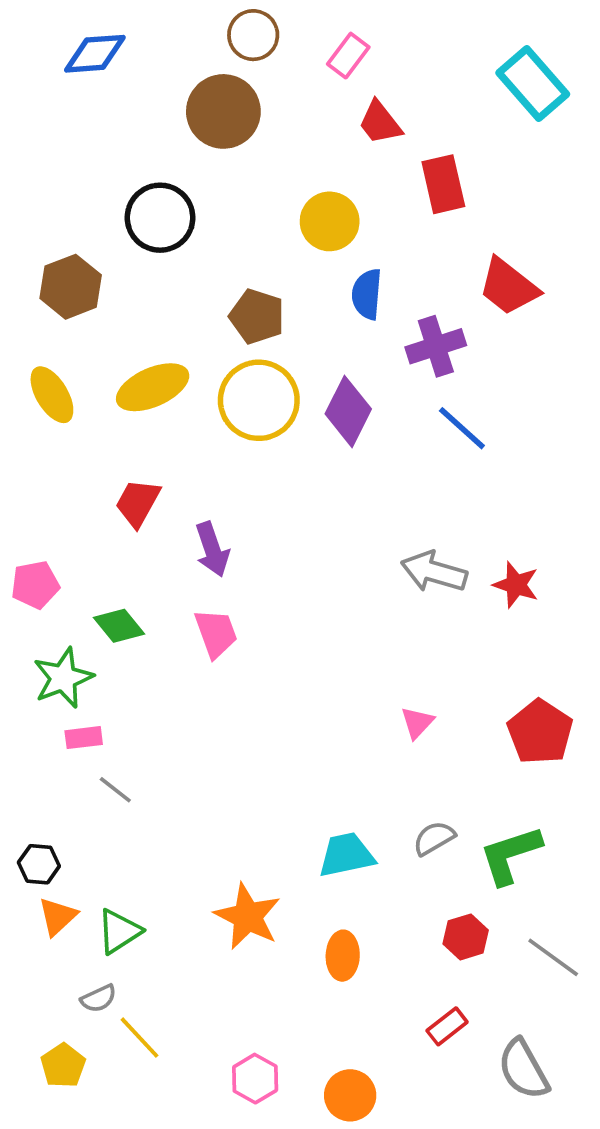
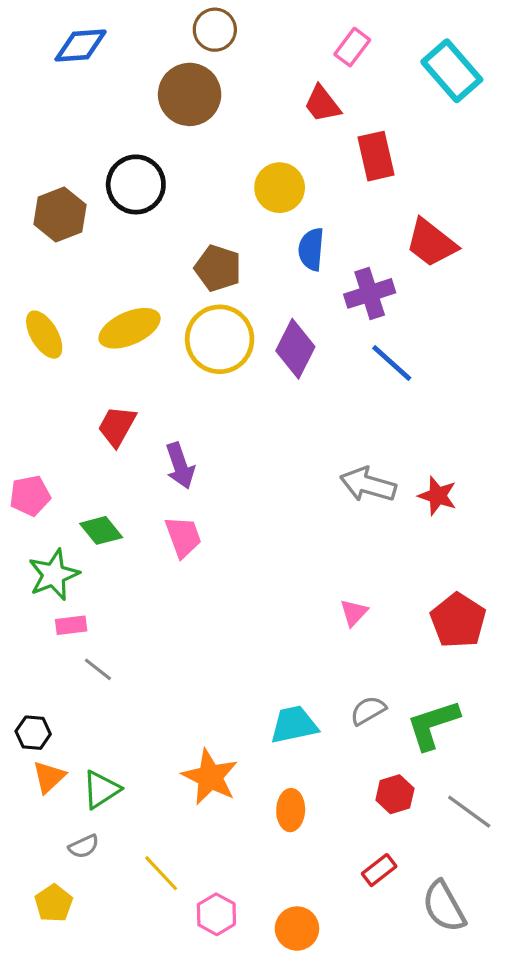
pink rectangle: (348, 56) -> (352, 47), moved
brown hexagon: (71, 287) -> (60, 215), moved
yellow line: (140, 1038) -> (161, 873), moved

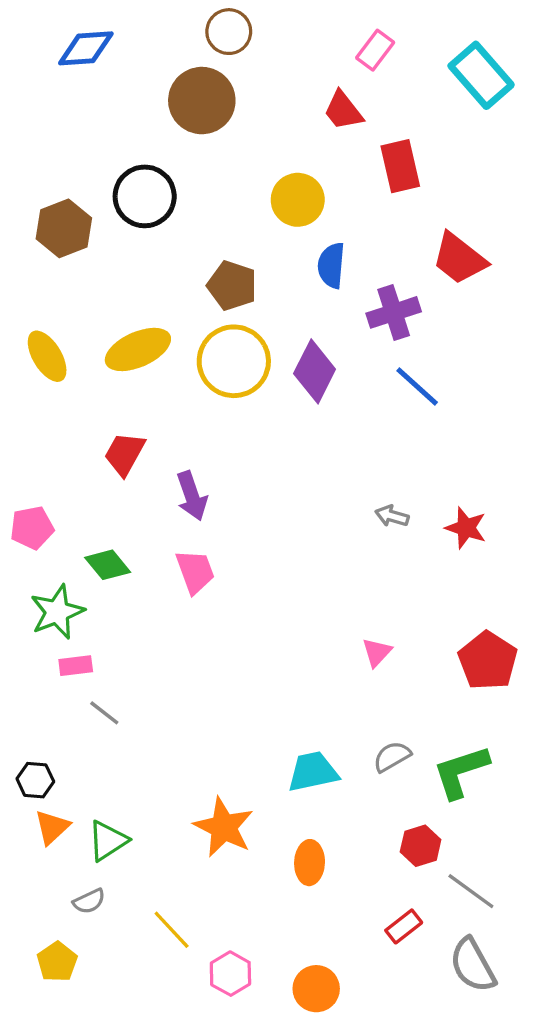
gray arrow: (368, 485) -> (392, 516), size x0.6
gray line: (469, 812) -> (471, 891), moved

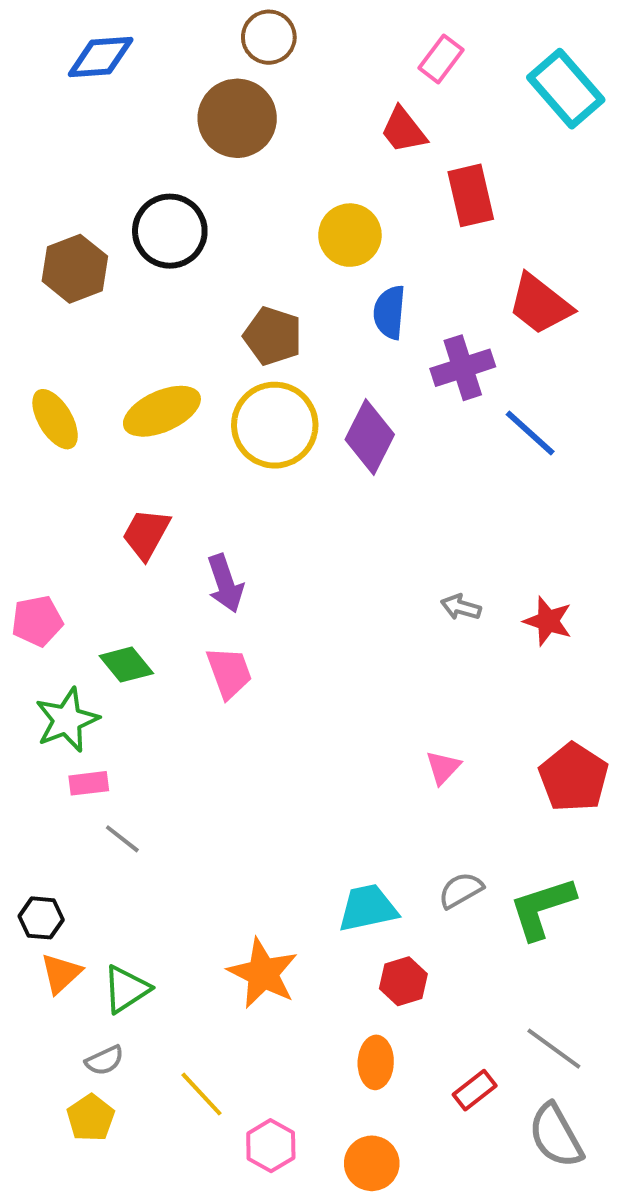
blue line: (417, 387) -> (530, 433), moved
red hexagon: (421, 846) -> (403, 981), moved
orange ellipse: (310, 863) -> (376, 1062), moved
yellow pentagon: (57, 962) -> (91, 1118), moved

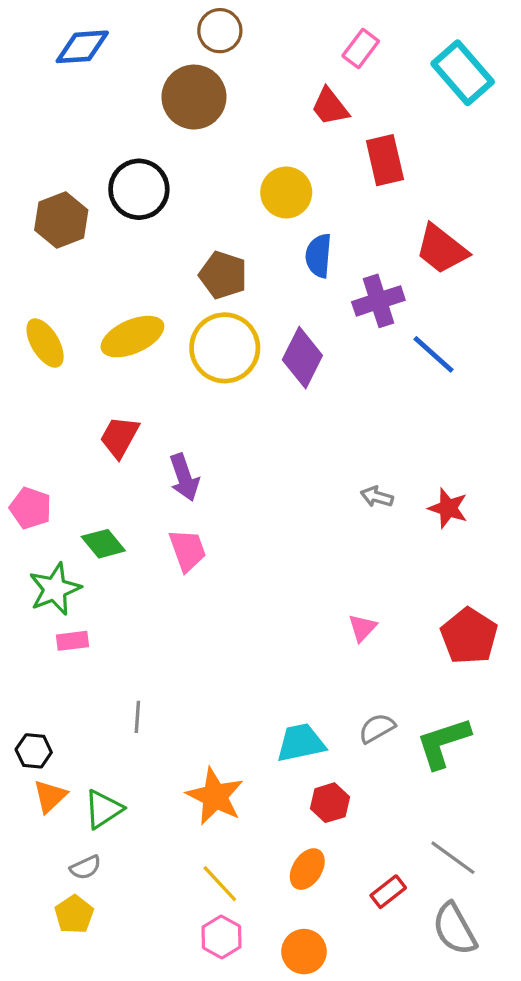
pink pentagon: (37, 621) -> (30, 508), turned 30
gray line: (122, 839) -> (137, 717), moved, turned 56
orange ellipse: (376, 1062) -> (307, 869), turned 30
yellow line: (202, 1094) -> (220, 884), moved

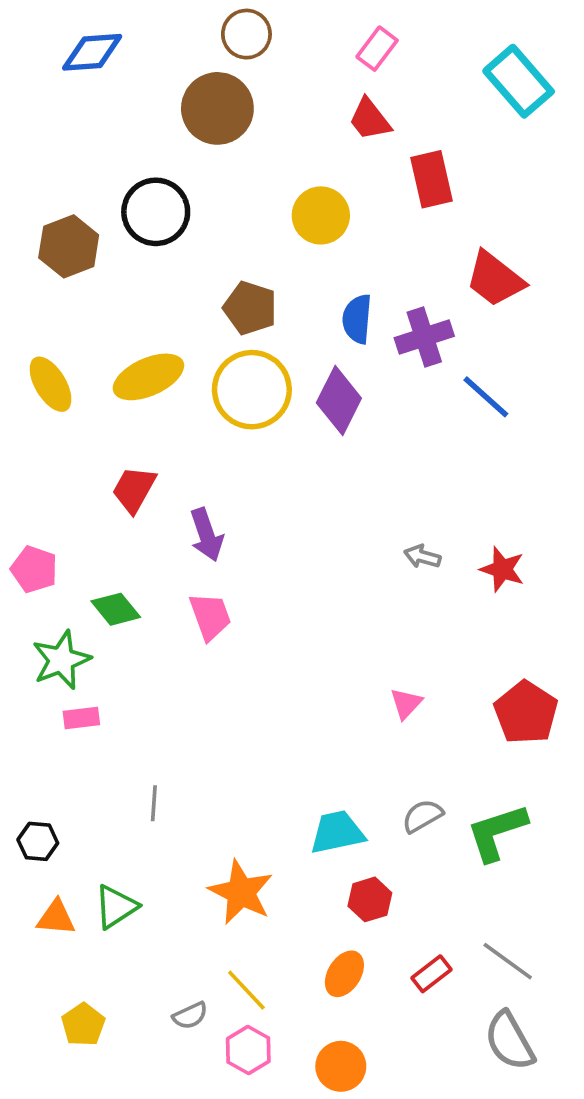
pink rectangle: (361, 48) -> (377, 49), moved
blue semicircle: (319, 256) -> (357, 319), moved
orange triangle: (50, 796) -> (56, 918), moved, turned 48
gray semicircle: (86, 867) -> (190, 1016), moved
red rectangle: (388, 892) -> (431, 974), moved

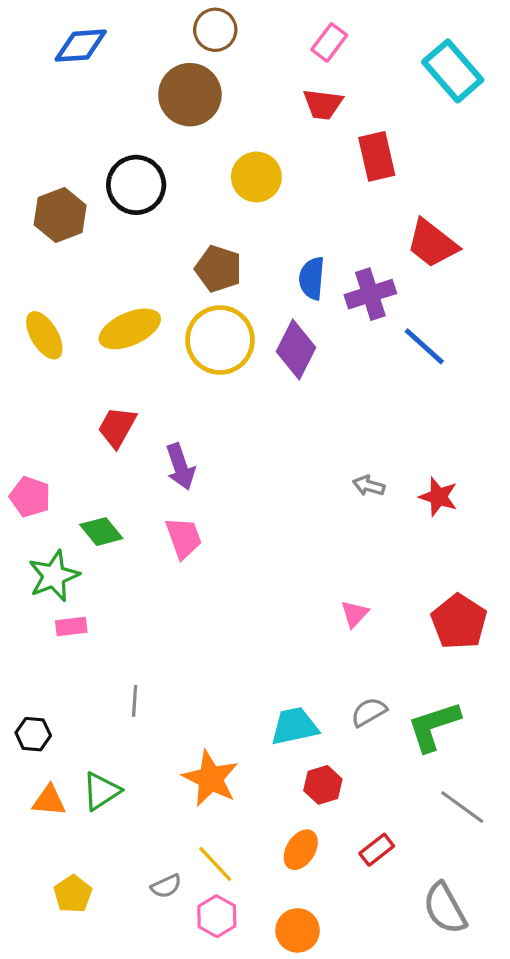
red trapezoid: (370, 119) -> (323, 104), turned -45
yellow circle: (321, 215) -> (256, 177), moved
gray line: (508, 961) -> (462, 807), moved

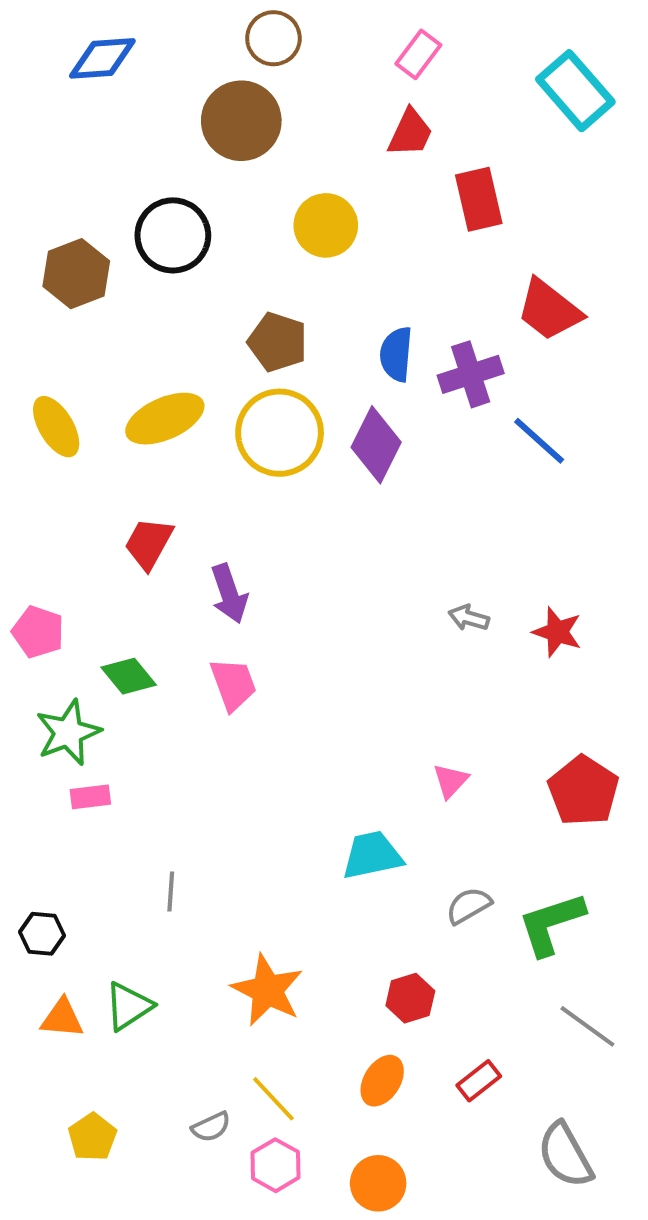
red trapezoid: (323, 104) -> (410, 133), turned -72
cyan trapezoid: (294, 726) -> (372, 855), moved

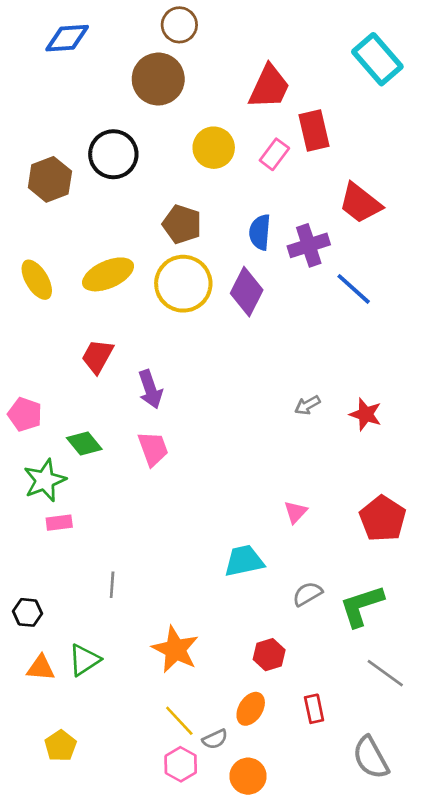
pink rectangle: (418, 54) -> (274, 154), moved
red trapezoid: (410, 133) -> (269, 87), size x1.4
gray arrow: (469, 618) -> (307, 405), turned -45
red rectangle: (479, 1081) -> (314, 709), turned -64
gray semicircle: (211, 1127) -> (215, 739), moved

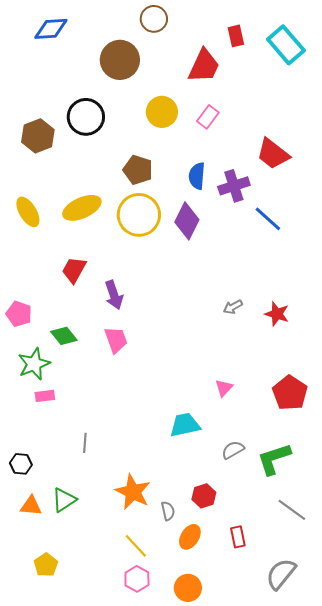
brown circle: (179, 25) -> (154, 19), moved
red rectangle: (314, 131) -> (236, 36), moved, size x0.7
gray semicircle: (215, 739) -> (168, 511), moved, turned -78
gray semicircle: (371, 758) -> (281, 574), turned 68

